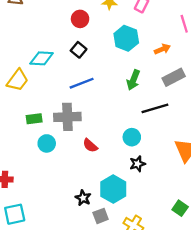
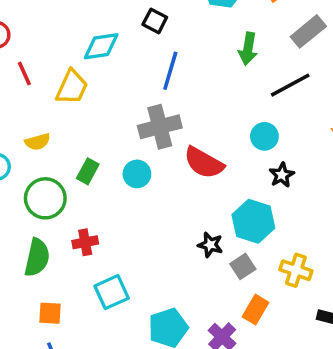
blue line: (82, 83) -> (170, 71), turned -40
green rectangle: (34, 119) -> (88, 171), moved, turned -42
red semicircle: (90, 145) -> (204, 163), size x1.6

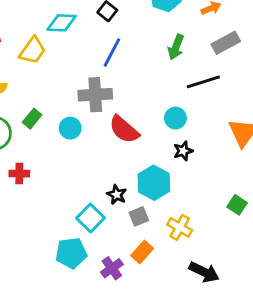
cyan square: (112, 292) -> (91, 218), moved, turned -32

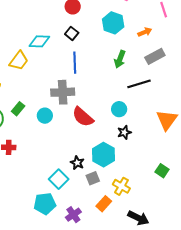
blue line: (112, 53) -> (75, 63), turned -30
orange rectangle: (142, 252) -> (104, 204), moved

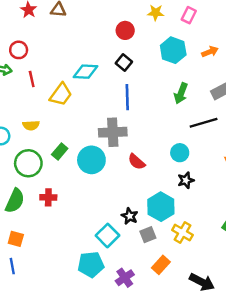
orange arrow: (145, 32) -> (210, 52), moved
cyan circle: (45, 116) -> (91, 160), size x1.5
red semicircle: (83, 117) -> (137, 162), size x0.7
yellow cross: (121, 186) -> (182, 232), moved

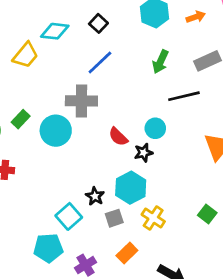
blue line: (127, 97) -> (100, 62), turned 45
red semicircle: (137, 162) -> (118, 137), moved
black star: (186, 180) -> (143, 153), moved

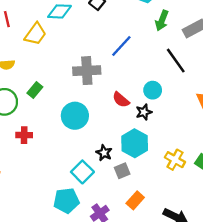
blue line: (100, 62) -> (121, 46), moved
green arrow: (160, 62) -> (162, 20), moved
black line: (184, 96) -> (176, 61), turned 72
cyan circle: (56, 131) -> (75, 116), moved
yellow cross: (153, 218) -> (175, 160), moved

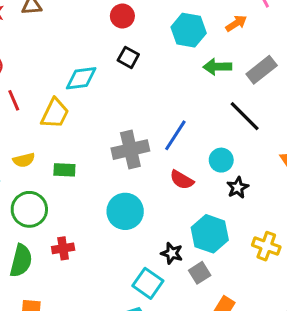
green arrow: (162, 20) -> (217, 67), turned 78
blue line: (121, 46) -> (175, 135), moved
green rectangle: (35, 90) -> (64, 170), moved, turned 63
black star: (144, 112) -> (238, 188), moved

